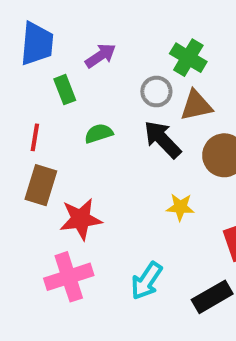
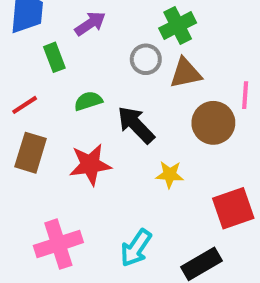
green cross: (188, 58) -> (178, 25), turned 32
red line: (35, 137) -> (25, 105), turned 48
black arrow: (162, 139) -> (136, 125), moved
red star: (81, 219) -> (90, 165), moved

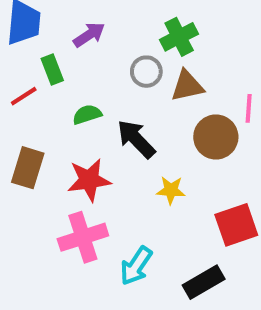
red line: (25, 105) -> (24, 96), moved
pink cross: (58, 244) -> (83, 237), moved

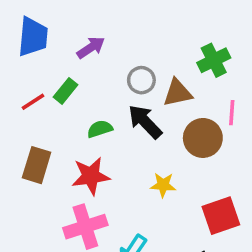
green cross: (179, 37) -> (214, 60), moved
green rectangle: (52, 70) -> (65, 91), moved, turned 60
green semicircle: (87, 115) -> (100, 129), moved
black arrow: (136, 139) -> (145, 122), moved

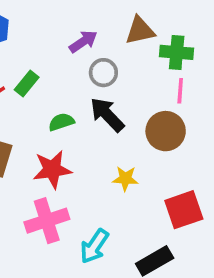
purple arrow: (91, 48) -> (83, 42), moved
green cross: (214, 60) -> (177, 52), turned 32
brown triangle: (178, 93) -> (140, 31), moved
pink line: (232, 113) -> (180, 91), moved

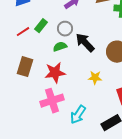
gray circle: (103, 73) -> (65, 29), moved

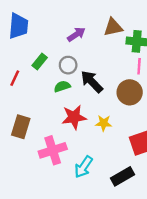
red line: (23, 32) -> (15, 78), moved, turned -32
brown rectangle: (25, 67) -> (21, 127), moved
red star: (55, 73) -> (74, 117), moved

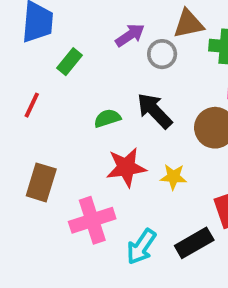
green rectangle: (40, 62) -> (70, 62), moved
gray circle: (68, 65) -> (162, 54), moved
black rectangle: (123, 176) -> (194, 243), moved

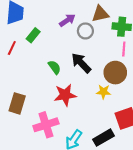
red line: (32, 105) -> (12, 48), moved
green semicircle: (107, 118) -> (54, 67), turned 72
yellow star: (173, 177) -> (104, 92), moved

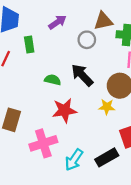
purple arrow: (67, 20) -> (57, 22), moved
green rectangle: (33, 35) -> (29, 44), turned -48
green semicircle: (54, 67) -> (53, 80), turned -40

